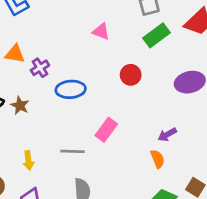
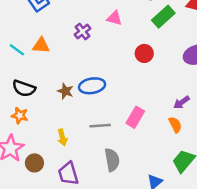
purple cross: (40, 68) -> (83, 32), moved
blue ellipse: (71, 89) -> (92, 86), moved
brown star: (20, 105) -> (65, 91), moved
pink rectangle: (106, 130) -> (135, 117), moved

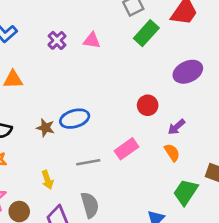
purple cross: (83, 32) -> (57, 40), moved
red circle: (144, 53) -> (148, 105), moved
pink rectangle: (135, 117) -> (126, 149), turned 30
gray semicircle: (112, 160) -> (90, 205), moved

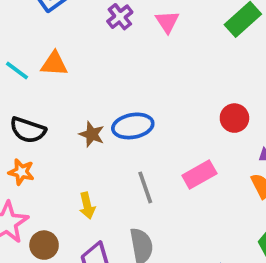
pink triangle: (92, 40) -> (167, 22), turned 42
gray line: (88, 162) -> (145, 187), turned 75

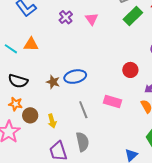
pink rectangle: (199, 175) -> (113, 102), turned 48
brown circle: (44, 245) -> (30, 115), moved

